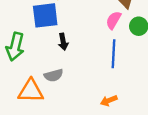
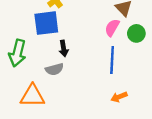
gray semicircle: (54, 75) -> (54, 69), moved
orange arrow: (109, 101) -> (119, 97), moved

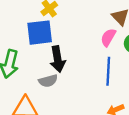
black arrow: (64, 48) -> (58, 59), size x1.5

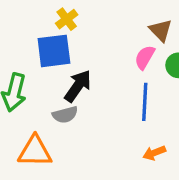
black arrow: (58, 59) -> (78, 86), turned -135

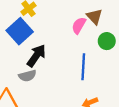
blue square: (54, 51) -> (20, 31), turned -35
pink semicircle: (145, 57) -> (79, 25), moved

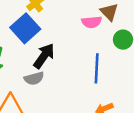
pink semicircle: (79, 25) -> (92, 22), turned -126

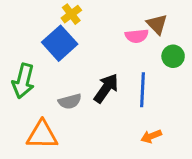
black arrow: (44, 56) -> (106, 88), moved

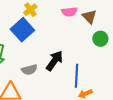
pink semicircle: (137, 36) -> (69, 12), moved
blue line: (143, 90) -> (76, 76), moved

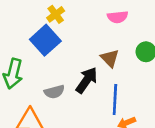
pink semicircle: (69, 12) -> (118, 17), moved
brown triangle: (89, 17) -> (110, 58), moved

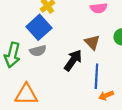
gray semicircle: (54, 92) -> (38, 51), moved

